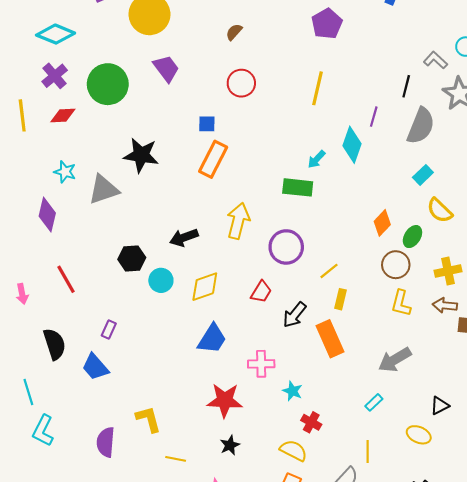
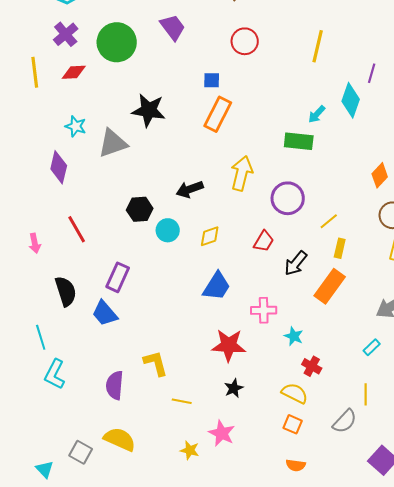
yellow diamond: (205, 287) -> (210, 236), size x0.7
purple rectangle: (109, 329) -> (118, 277), size x1.6
orange rectangle: (330, 339) -> (330, 286), turned 60

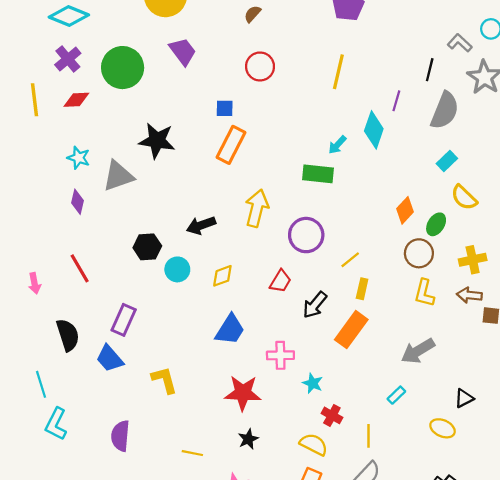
purple diamond: (59, 167) -> (77, 202), moved, size x0.7
yellow L-shape: (156, 363) -> (164, 380), moved
yellow line: (366, 394) -> (368, 436), moved

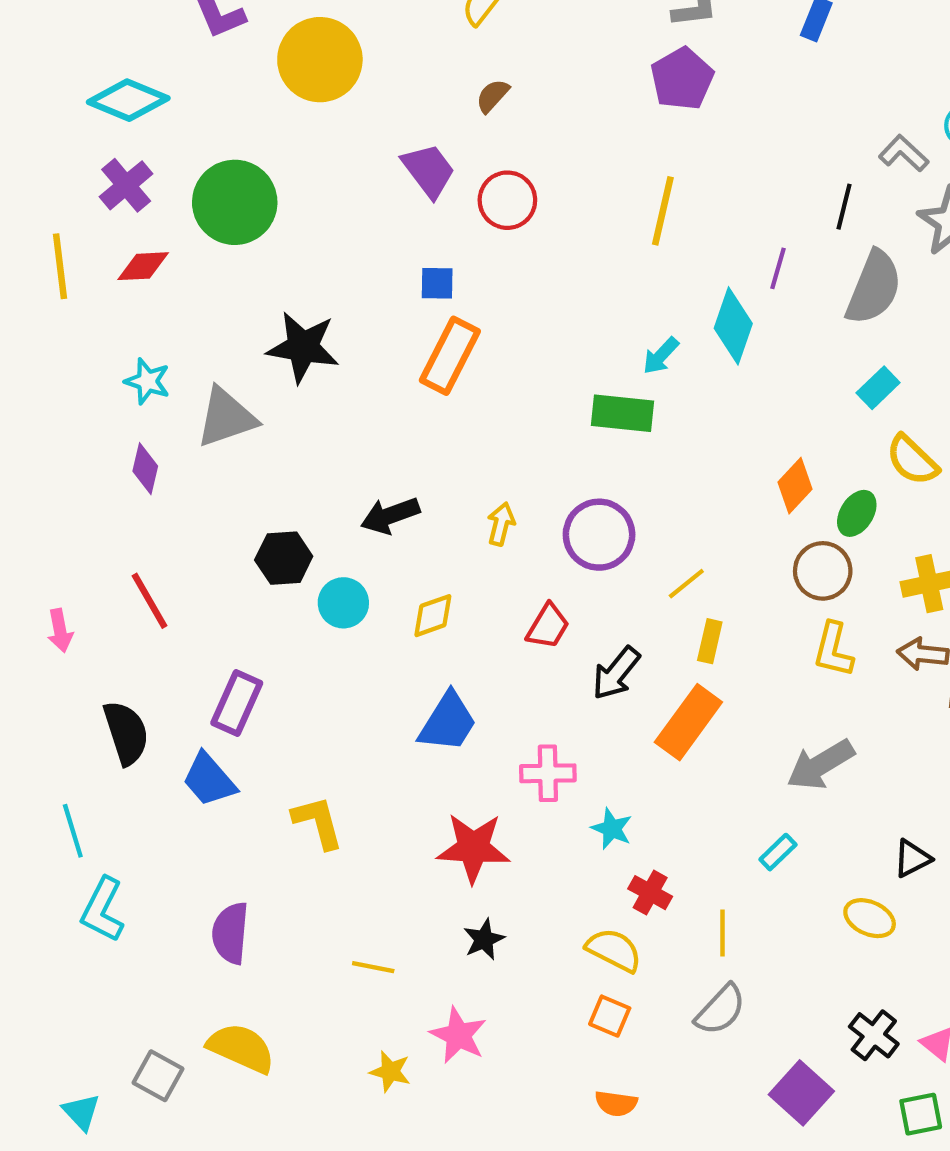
purple trapezoid: (183, 51) -> (429, 170), moved
yellow arrow: (257, 208) -> (501, 524), moved, size x0.6

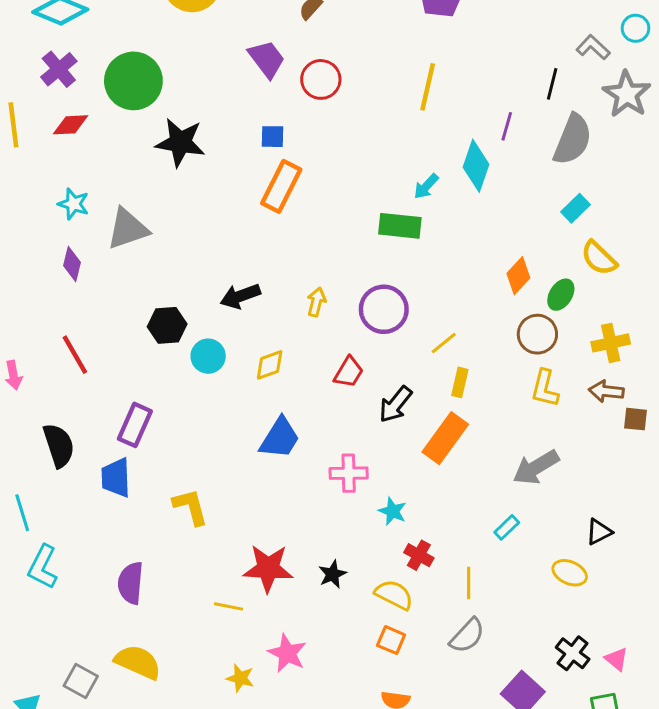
black star: (303, 347) -> (180, 142), moved
blue trapezoid: (209, 780) -> (116, 478), turned 39
red star: (473, 848) -> (268, 568), moved
black star: (484, 939) -> (333, 574), moved

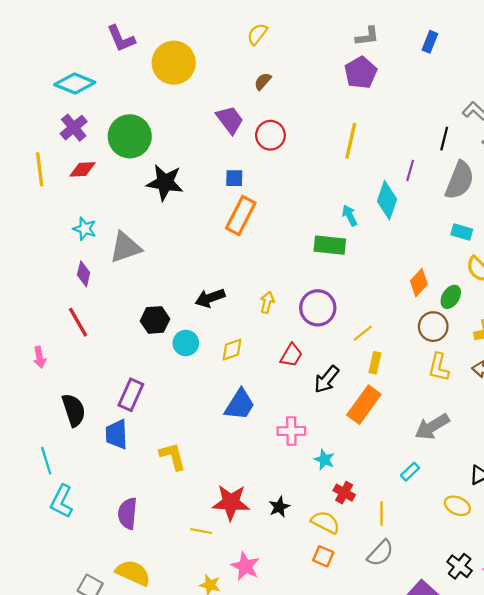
cyan arrow: (426, 186) -> (350, 215), turned 110
cyan rectangle: (575, 208) -> (462, 232), turned 60
red line: (75, 355) -> (78, 322), moved

